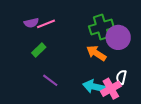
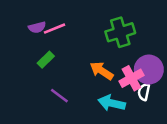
purple circle: (118, 37) -> (149, 70), moved
orange arrow: (96, 53) -> (102, 71), moved
pink cross: (111, 89) -> (131, 78), moved

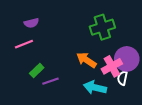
pink line: (54, 29) -> (24, 44), moved
green rectangle: (46, 60) -> (37, 71), moved
purple line: (59, 96) -> (50, 81), turned -56

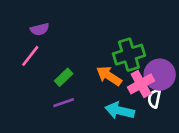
green cross: (102, 27) -> (129, 55), moved
pink line: (24, 44) -> (30, 56), turned -30
green rectangle: (37, 71) -> (64, 77), moved

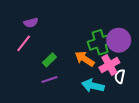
purple circle: (160, 75) -> (119, 40), moved

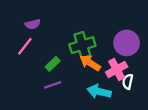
green cross: (100, 42) -> (82, 45), moved

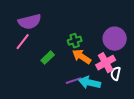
purple semicircle: (33, 24) -> (30, 22), size x1.6
green cross: (82, 45) -> (75, 41), size x0.6
purple line: (53, 85) -> (74, 81), moved

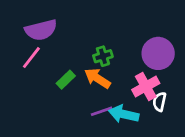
orange arrow: (82, 57) -> (97, 78), moved

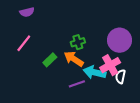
purple semicircle: (41, 30) -> (27, 12), moved, size x0.6
cyan arrow: (124, 114) -> (95, 72), moved

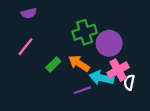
purple circle: (119, 40) -> (109, 43), moved
green cross: (78, 42) -> (85, 32), moved, size x1.5

